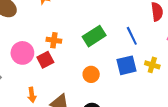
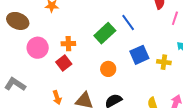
blue line: (132, 36) -> (128, 22), moved
pink circle: (22, 53) -> (38, 48), moved
yellow cross: (152, 65) -> (164, 62), moved

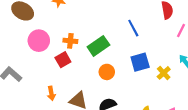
green rectangle: (105, 33) -> (98, 46), moved
yellow cross: (164, 62) -> (164, 73), turned 32

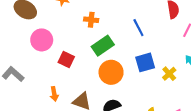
orange cross: (70, 41) -> (91, 20), moved
red square: (63, 60) -> (66, 59), turned -35
orange circle: (107, 72) -> (111, 72), size x1.5

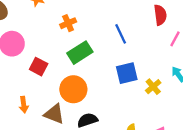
orange cross: (91, 20) -> (68, 23), turned -32
orange circle: (111, 72) -> (73, 89), moved

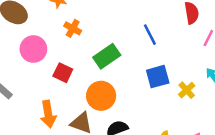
orange cross: (68, 23) -> (73, 28), moved, turned -35
orange arrow: (24, 105) -> (48, 114), size x1.5

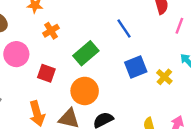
orange cross: (73, 28) -> (51, 31), turned 35

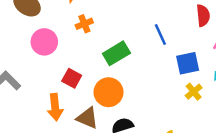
blue square: (136, 67) -> (188, 63), moved
red square: (46, 73) -> (72, 78), moved

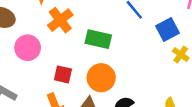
orange cross: (84, 24) -> (60, 20), size x1.5
green rectangle: (116, 53) -> (98, 39), turned 60

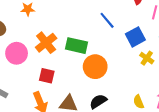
orange cross: (60, 20) -> (46, 43), moved
orange circle: (101, 78) -> (95, 67), moved

